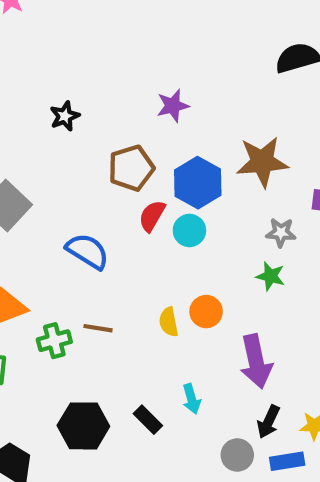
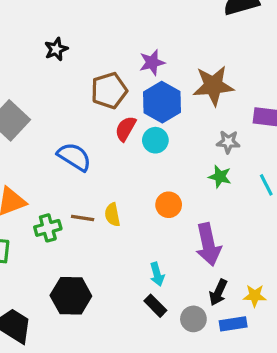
purple star: (173, 106) -> (152, 62), moved
yellow semicircle: (169, 322) -> (112, 215), moved
black rectangle: (148, 420) -> (155, 306), moved

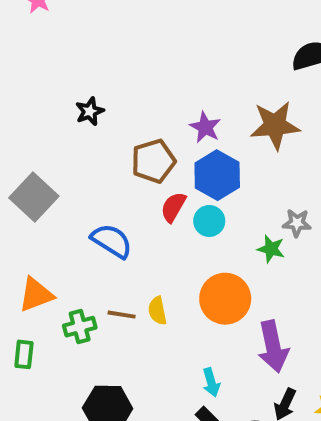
purple star: (152, 62) -> (205, 127), turned -30
brown star: (213, 86) -> (275, 125), moved
green star: (220, 177) -> (271, 249), moved
orange circle: (169, 205) -> (225, 299), size x1.6

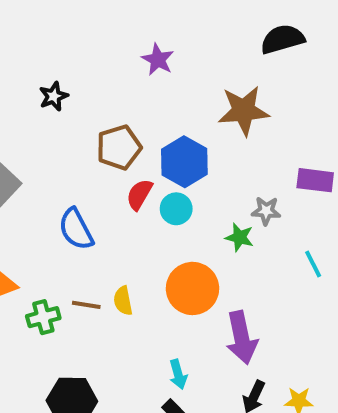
purple star: (205, 127) -> (158, 60), moved
blue semicircle: (112, 241) -> (76, 229), turned -150

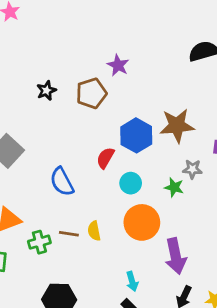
brown star: (244, 111) -> (177, 126), moved
brown pentagon: (119, 147) -> (91, 93), moved
cyan circle: (176, 209) -> (131, 183), moved

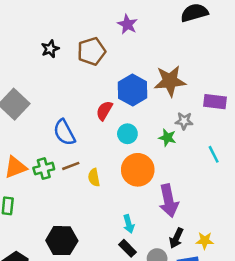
purple star: (118, 65) -> (127, 24), moved
brown line: (69, 234) -> (71, 166), moved, turned -30
green cross: (39, 242) -> (44, 169), moved

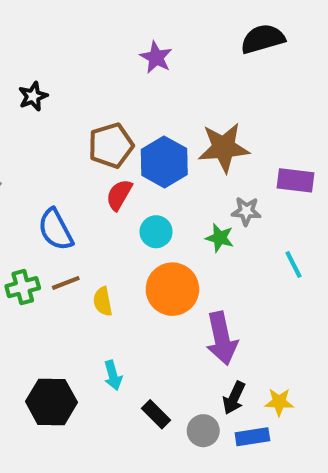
brown pentagon: (91, 51) -> (111, 146), moved
cyan arrow: (129, 224) -> (113, 375), moved

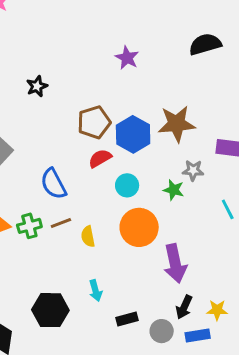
red semicircle: (119, 195) -> (100, 158), turned 30
black rectangle: (156, 414) -> (127, 319), turned -60

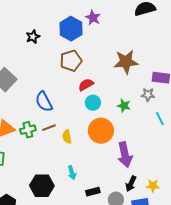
blue hexagon: (133, 134) -> (71, 29), moved
red semicircle: (100, 158) -> (86, 85), moved
gray star: (193, 170) -> (148, 95), moved

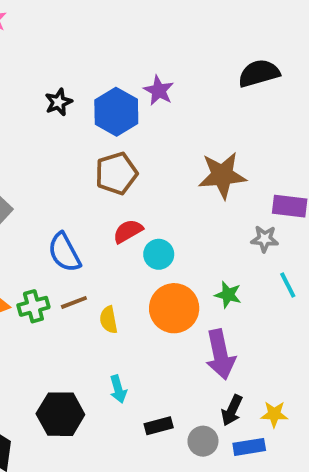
black star: (33, 37) -> (59, 102), moved
red semicircle: (86, 85) -> (128, 231), moved
green star: (124, 106) -> (228, 295), moved

